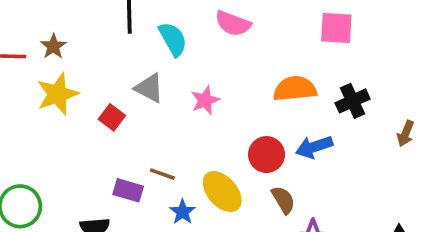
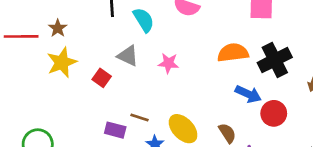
pink star: (205, 100) -> (168, 63), turned 30
black cross: (353, 101) -> (275, 60), size x1.4
blue arrow: (314, 147) -> (248, 94), turned -135
red circle: (267, 155) -> (274, 113), moved

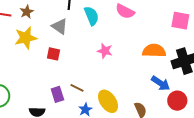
gray triangle: (128, 56) -> (60, 26), moved
red square: (102, 78) -> (53, 54), turned -32
purple rectangle: (115, 130) -> (57, 94), turned 49

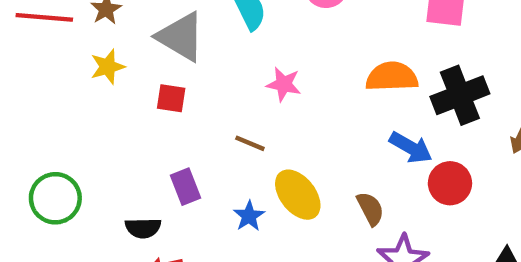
gray triangle: (60, 26) -> (181, 37), size x1.4
yellow star: (26, 38) -> (108, 67), size x0.7
brown line: (77, 88) -> (250, 143), moved

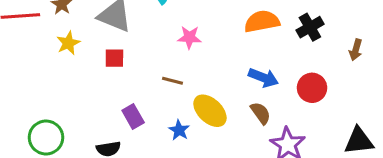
black cross: (460, 95) -> (310, 27), size x0.7
blue arrow: (411, 147) -> (263, 78), moved

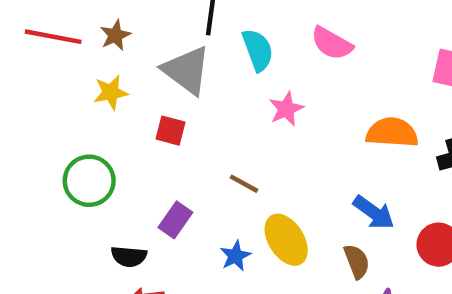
pink star: (189, 37) -> (286, 109), moved, turned 30
purple rectangle: (133, 117) -> (175, 220), turned 50
green circle: (46, 137) -> (89, 181), moved

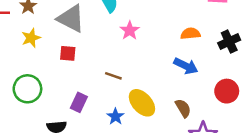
orange semicircle: (392, 133) -> (190, 34), size x0.7
blue arrow: (374, 212) -> (186, 66), moved

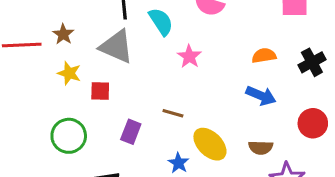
yellow star: (31, 38) -> (69, 73), turned -30
red square: (68, 53) -> (100, 91), moved
purple rectangle: (79, 102) -> (131, 132), moved
brown semicircle: (183, 108) -> (261, 147), turned 126

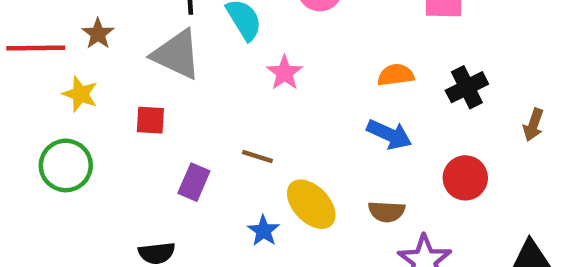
yellow star: (69, 73) -> (80, 94), moved
green circle: (69, 136) -> (66, 165), moved

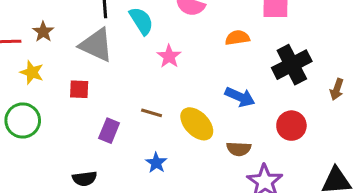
orange semicircle: (396, 75) -> (237, 38), moved
black cross: (467, 87) -> (292, 65), size x1.4
yellow ellipse: (311, 204) -> (197, 124), moved

